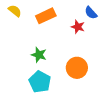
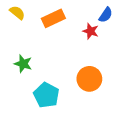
blue semicircle: (91, 13) -> (106, 15), turned -104
green star: (39, 55) -> (23, 64), moved

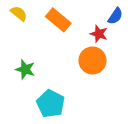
orange rectangle: (53, 18) -> (58, 20), turned 65
orange circle: (89, 79) -> (92, 60), moved

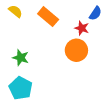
cyan pentagon: (51, 104) -> (21, 88), moved

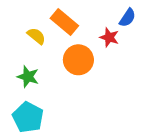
yellow semicircle: (15, 11) -> (36, 36), moved
orange circle: (76, 50) -> (78, 60), moved

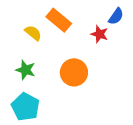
orange circle: (78, 60) -> (74, 72), moved

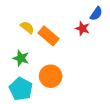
orange rectangle: (59, 20) -> (48, 36), moved
orange circle: (74, 72) -> (51, 76), moved

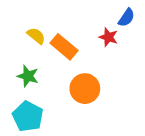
orange circle: (51, 76) -> (85, 89), moved

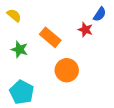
yellow semicircle: (36, 36) -> (14, 15), moved
green star: (28, 76) -> (20, 49), moved

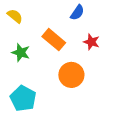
blue semicircle: (100, 14) -> (77, 13), moved
red star: (85, 30) -> (91, 42), moved

